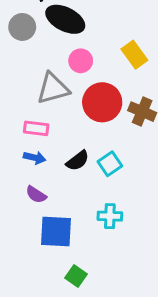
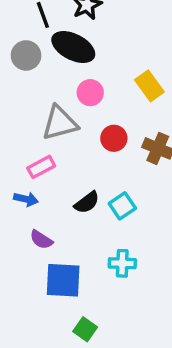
red circle: (102, 102) -> (114, 138), size x0.6
pink rectangle: (36, 128) -> (41, 167), turned -35
blue arrow: (35, 158) -> (26, 199), moved

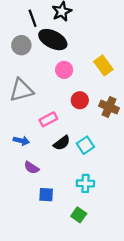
gray triangle: (60, 123) -> (21, 90), moved
pink rectangle: (41, 167) -> (48, 119), moved
blue square: (63, 280) -> (46, 195), size x0.6
green square: (85, 329) -> (79, 215), moved

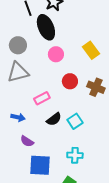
black ellipse: (53, 40) -> (46, 27), turned 40
gray circle: (21, 45) -> (18, 45), moved
blue square: (46, 195) -> (40, 165), size x1.6

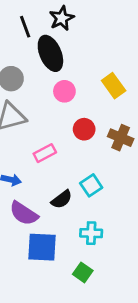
black semicircle: (54, 119) -> (62, 199), moved
purple semicircle: (27, 141) -> (24, 213), size x1.5

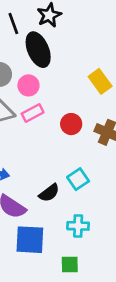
pink circle: (64, 91) -> (28, 85), moved
pink rectangle: (45, 153) -> (33, 113), moved
green square: (83, 272) -> (70, 264), turned -36

